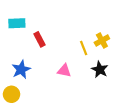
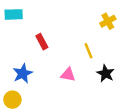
cyan rectangle: (17, 23) -> (14, 14), moved
yellow cross: (102, 40) -> (108, 21), moved

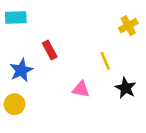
blue star: (23, 73) -> (21, 70), moved
yellow circle: (12, 100) -> (14, 104), moved

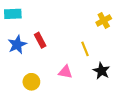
blue star: (21, 70) -> (17, 45), moved
yellow circle: (14, 104) -> (31, 82), moved

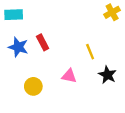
yellow cross: (104, 20) -> (112, 12), moved
blue star: (17, 45) -> (18, 47), turned -30

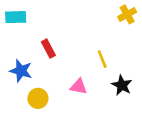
blue star: (18, 47) -> (21, 71), moved

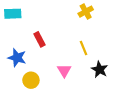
yellow cross: (127, 14) -> (86, 12), moved
pink triangle: (79, 87) -> (64, 71), turned 48

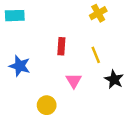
red rectangle: (40, 39) -> (61, 46), moved, turned 32
yellow circle: (31, 80) -> (47, 105), moved

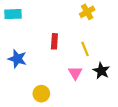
pink triangle: (74, 81) -> (75, 73), moved

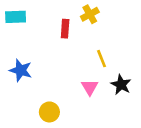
yellow cross: (87, 12) -> (90, 14), moved
red rectangle: (54, 41) -> (65, 29), moved

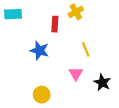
blue star: (21, 70) -> (39, 50), moved
black star: (121, 85) -> (102, 82), moved

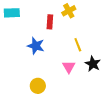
black star: (102, 82) -> (93, 64), moved

